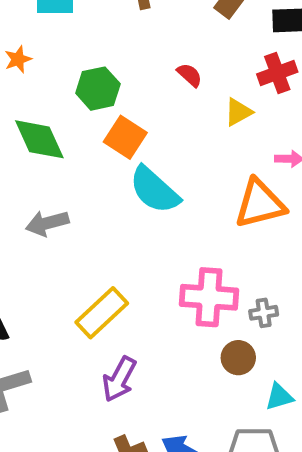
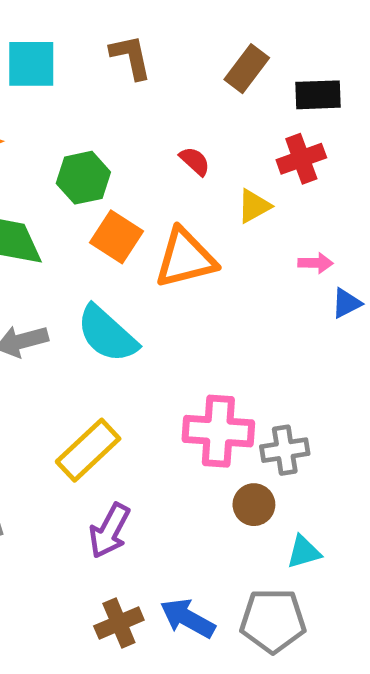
cyan semicircle: (154, 190) -> (107, 334), moved
orange triangle: (260, 204) -> (185, 258), moved
gray cross: (264, 313) -> (285, 450), size x1.4

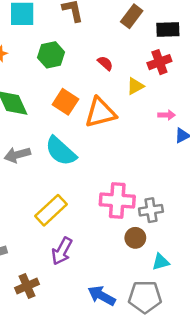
green hexagon: (83, 178) -> (51, 55), moved
brown cross: (119, 623) -> (27, 286), moved

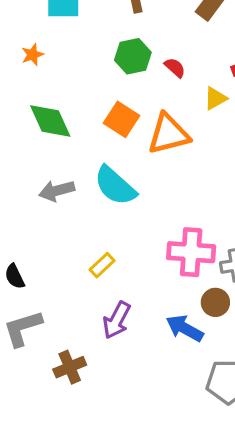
green hexagon: (51, 55) -> (133, 56), moved
yellow rectangle: (51, 210) -> (102, 265), size x0.6
blue arrow: (102, 296) -> (185, 328), moved

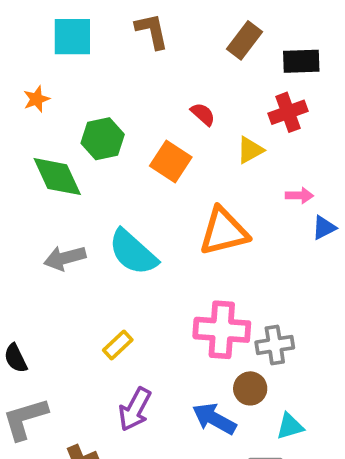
green hexagon: (133, 56) -> (103, 139), moved
orange square: (121, 119) -> (171, 161), moved
orange triangle: (168, 134) -> (224, 231), moved

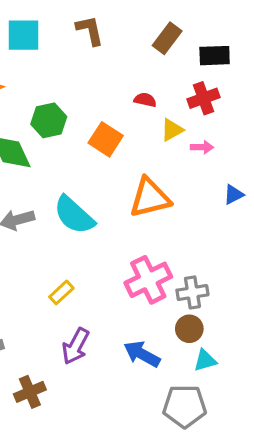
red semicircle: (203, 114) -> (145, 100), moved, turned -30
pink arrow: (299, 196) -> (202, 147), moved
pink cross: (222, 330) -> (148, 280), turned -30
brown circle: (250, 388) -> (189, 329), moved

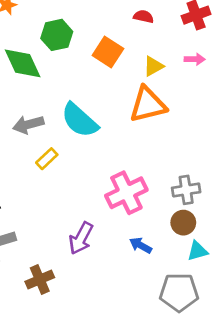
yellow triangle: (172, 130) -> (153, 66), moved
pink cross: (148, 280) -> (126, 193), moved
yellow rectangle: (61, 292) -> (47, 159), moved
blue arrow: (142, 354) -> (141, 245), size x0.7

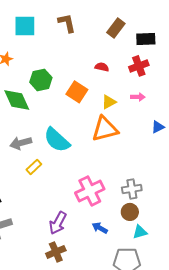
brown cross: (40, 279) -> (56, 252), moved

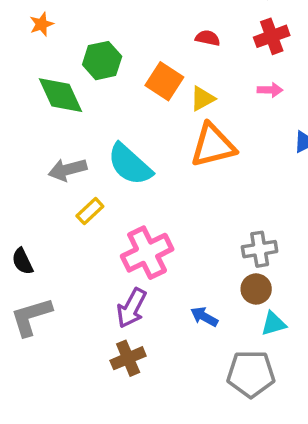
yellow triangle: (109, 102) -> (202, 99), moved
pink cross: (90, 191) -> (147, 253), moved

